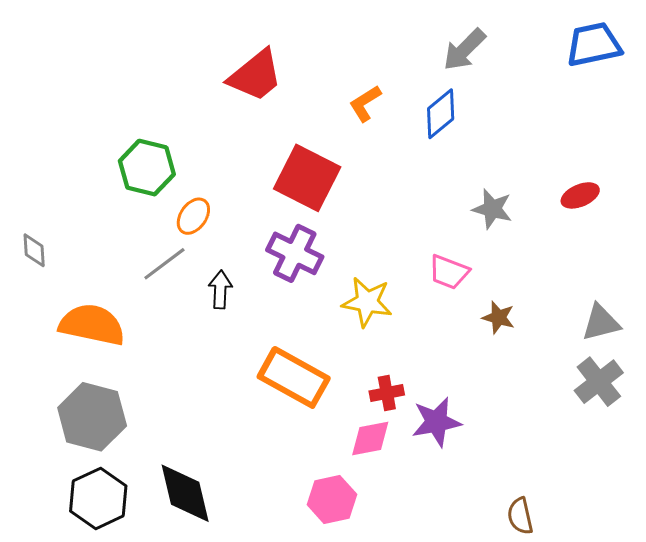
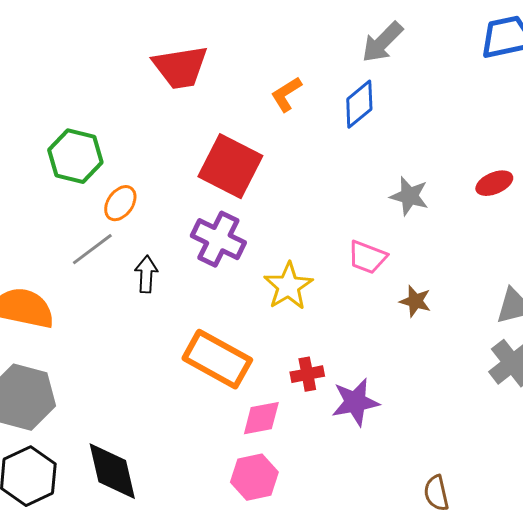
red trapezoid: (255, 75) -> (180, 67), turned 30
yellow star: (367, 302) -> (288, 286), turned 30
pink diamond: (370, 438) -> (261, 418), moved

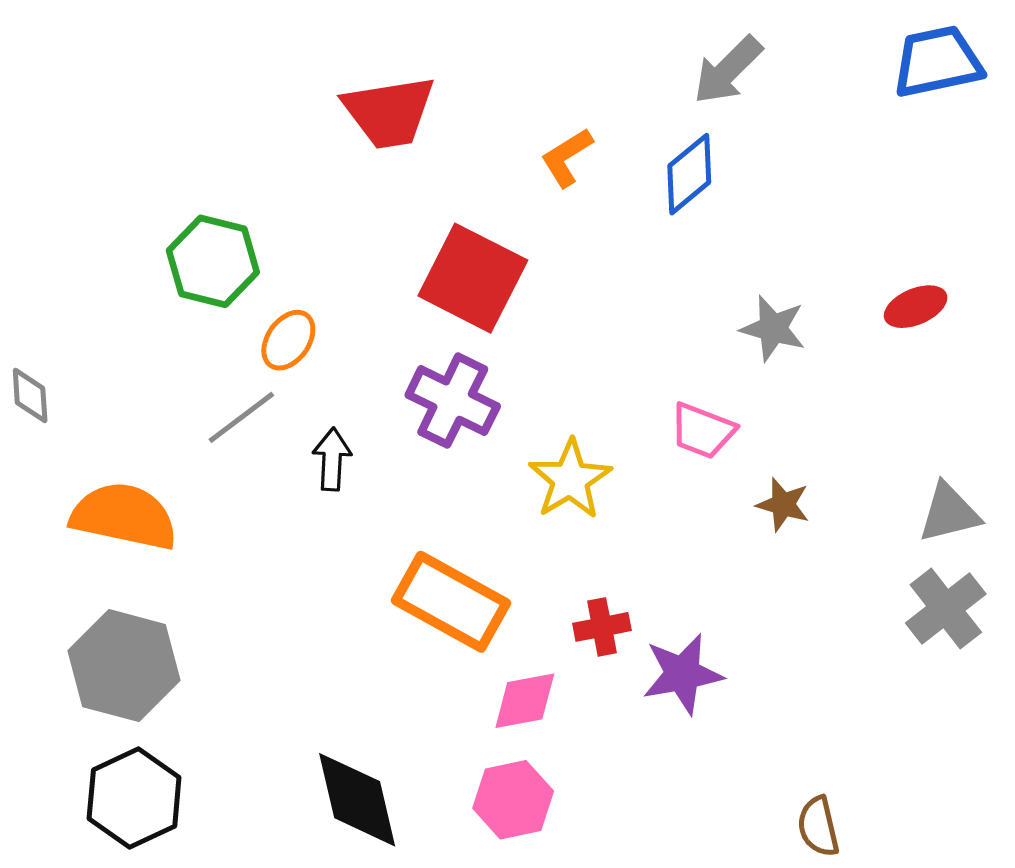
black diamond: (112, 471) -> (357, 800), moved

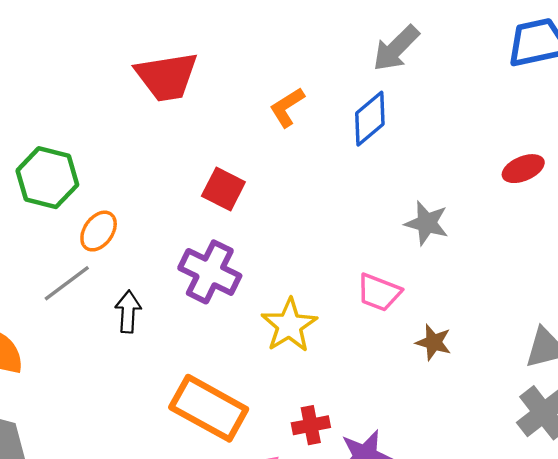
red square: (473, 278) -> (223, 189), size x0.6
red ellipse: (916, 307) -> (523, 169), moved

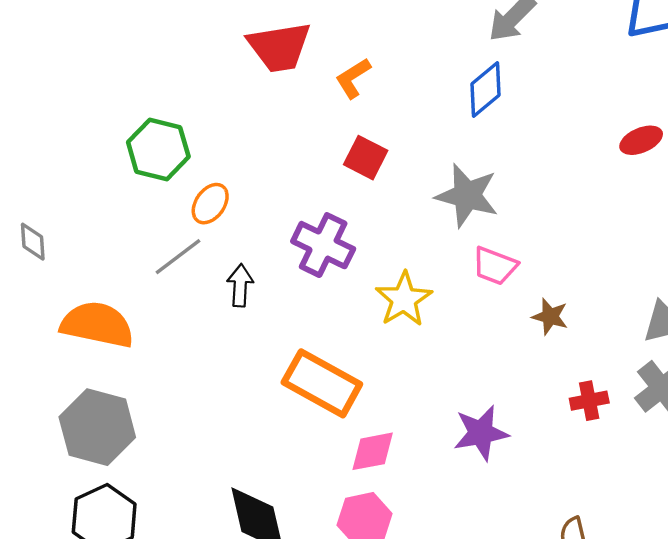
orange L-shape: (287, 107) -> (353, 78), moved
red square: (223, 189) -> (366, 158), moved
gray star: (427, 223) -> (467, 196), moved, size x1.4
red cross: (311, 425) -> (589, 401), moved

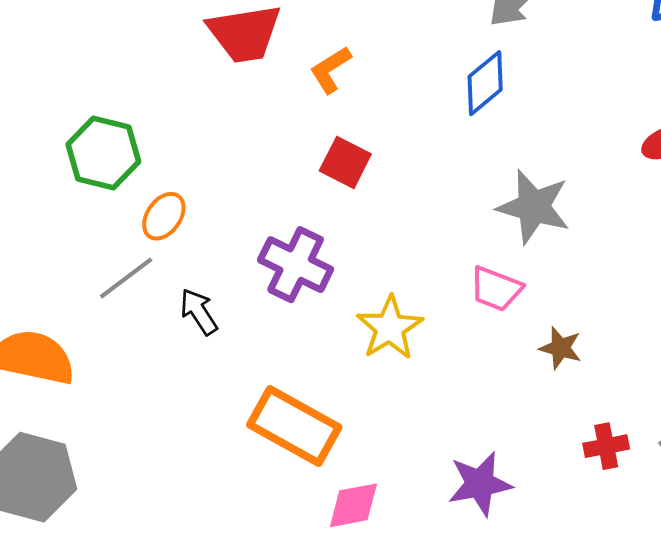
gray star: (467, 196) -> (534, 207), moved
black arrow: (240, 285) -> (199, 312), turned -36

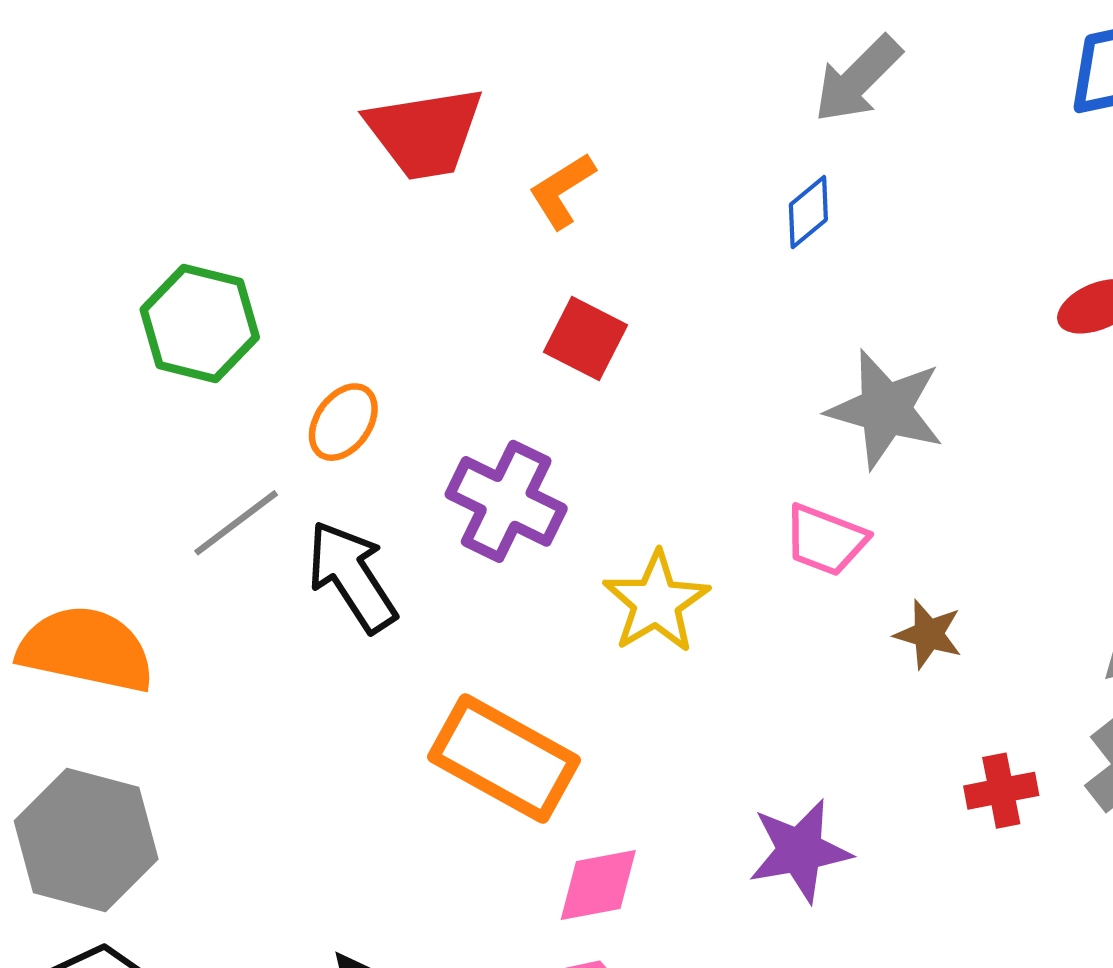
blue diamond: (485, 83) -> (808, 212), size x0.7
orange ellipse: (164, 216) -> (343, 422), moved
black arrow: (199, 312) -> (352, 576), size x1.5

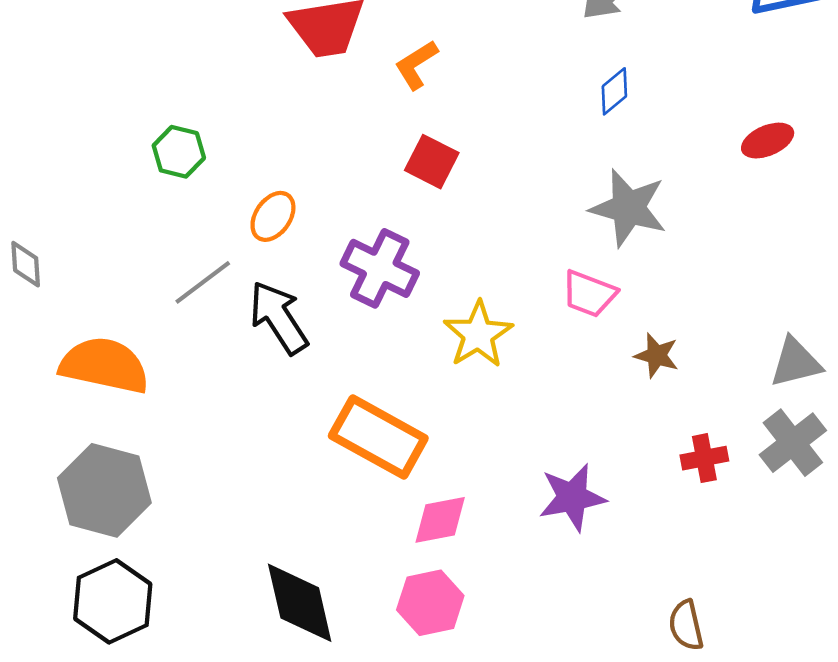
blue diamond: (808, 212) -> (614, 91), moved
green hexagon: (200, 323) -> (179, 152), size x0.7

